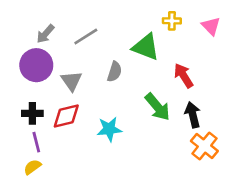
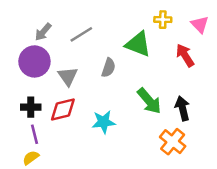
red arrow: (184, 76) -> (185, 55), moved
orange cross: (204, 146) -> (173, 142), moved

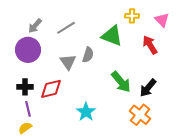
gray triangle: (68, 76) -> (68, 62), moved
black arrow: (183, 108) -> (148, 88), turned -126
cyan star: (104, 122) -> (86, 112), moved, turned -30

